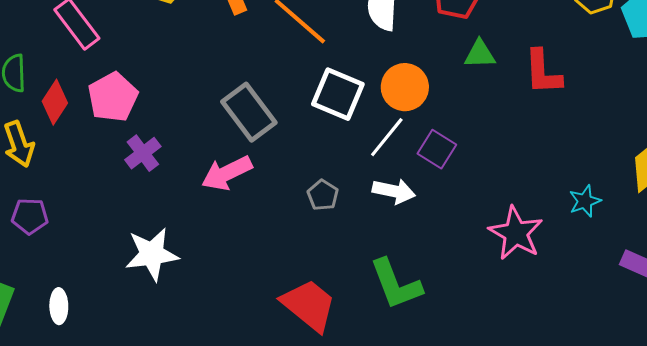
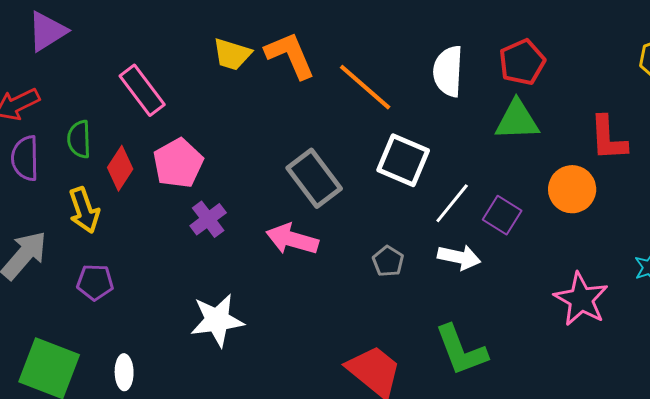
green triangle: (480, 54) -> (517, 120), moved, size x1.4
orange circle: (405, 87) -> (572, 189), moved
pink arrow: (227, 173) -> (292, 239), turned 42

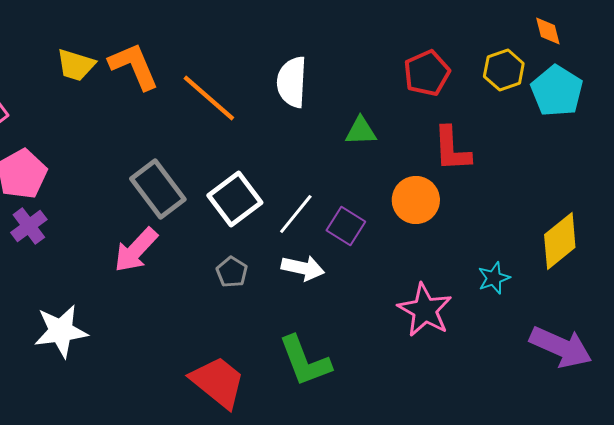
red pentagon: (522, 62) -> (427, 73), moved
green triangle: (517, 120) -> (361, 131), size x0.7
white square: (403, 160) -> (235, 199), moved, turned 30
purple cross: (208, 219) -> (29, 226), moved
pink arrow: (292, 239) -> (136, 250), turned -63

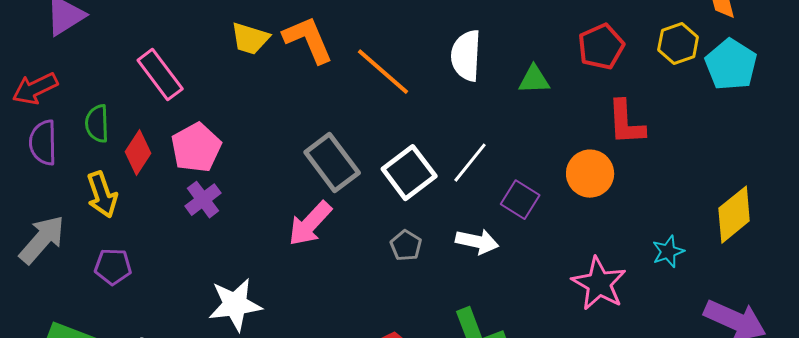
green triangle: (361, 131) -> (534, 80), moved
white line: (296, 214) -> (470, 163), moved

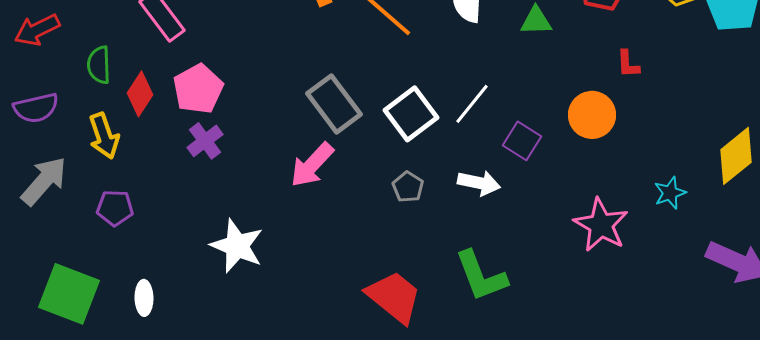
red L-shape: (626, 123) -> (628, 64), size x0.6
purple semicircle: (43, 143) -> (36, 108), moved, turned -102
white star: (235, 305) -> (237, 246), turned 30

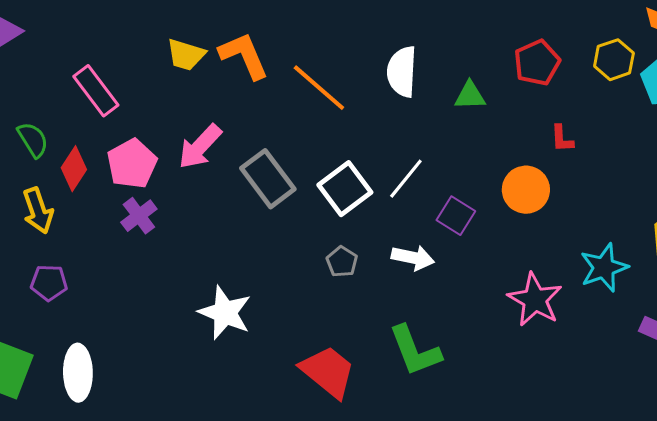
green semicircle: (99, 65) -> (33, 140), turned 150
pink arrow: (312, 165) -> (200, 147), moved
cyan star: (670, 193) -> (604, 268), size x1.5
white star: (237, 246) -> (225, 313), moved
white ellipse: (144, 298) -> (78, 373), size x1.6

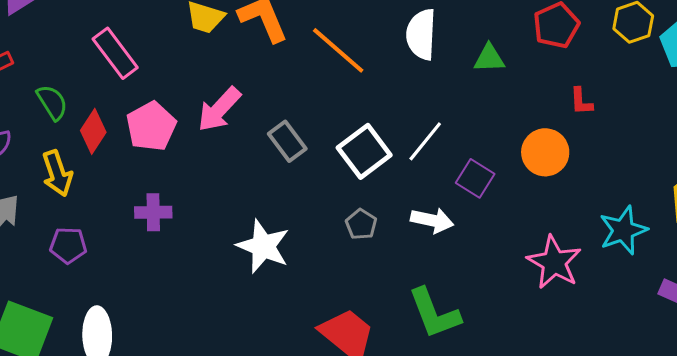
gray rectangle: (268, 179) -> (287, 141), size x0.7
purple cross: (139, 216) -> (153, 212), moved, turned 36
white star: (225, 313) -> (263, 246), moved

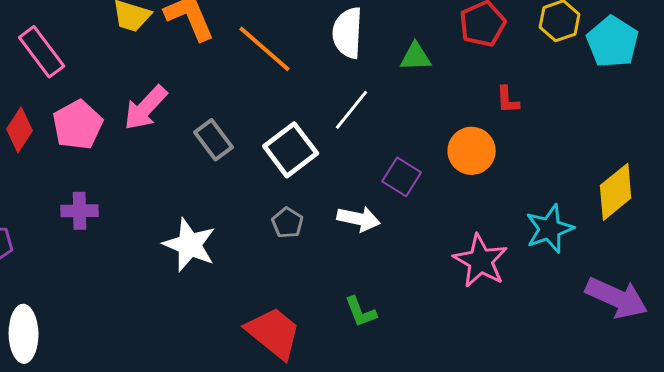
white line: (425, 141) -> (352, 110), moved
green L-shape: (434, 313) -> (361, 312), size x0.6

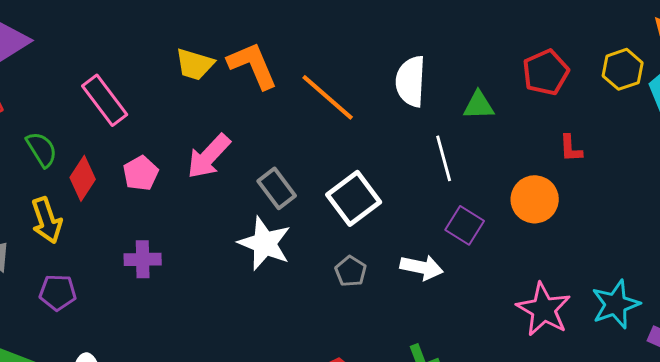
white line: (352, 110) -> (444, 158), moved, turned -54
pink pentagon: (78, 125) -> (141, 173), size x0.7
cyan star: (550, 229) -> (616, 304), moved
white star: (190, 245) -> (265, 243), moved

